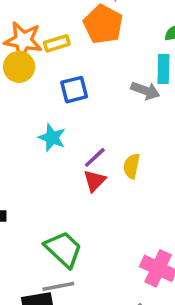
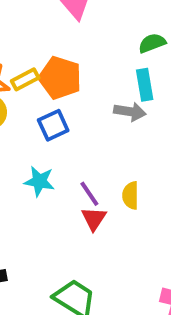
orange pentagon: (103, 24) -> (60, 78), moved
purple line: (95, 157) -> (89, 194), turned -70

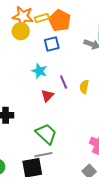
red triangle: (94, 219) -> (47, 96), moved

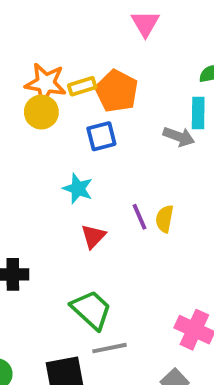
purple line: (64, 82) -> (139, 217), moved
gray line: (43, 155) -> (110, 348), moved

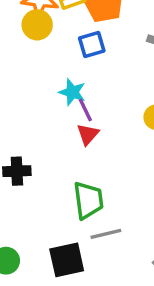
purple line: (139, 217) -> (85, 110), moved
green trapezoid: (91, 310) -> (88, 200), turned 42

